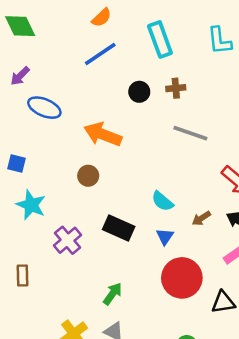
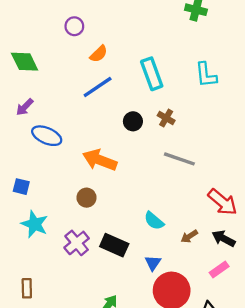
brown cross: (176, 88) -> (166, 118), turned 35
blue triangle: (165, 237) -> (153, 263), moved
purple cross: (68, 240) -> (77, 243), moved

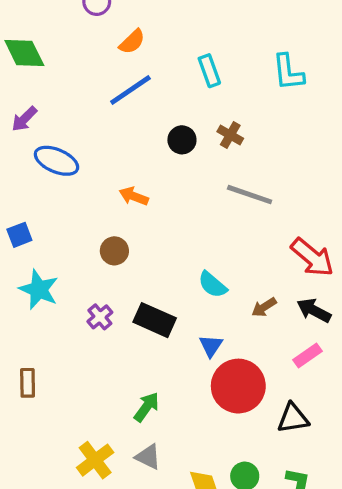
cyan rectangle: (152, 74) -> (209, 71), size x0.7
orange arrow: (100, 160) -> (134, 196), size x0.6
blue square: (21, 187) -> (19, 235), turned -35
purple cross: (77, 243) -> (100, 317), size x0.7

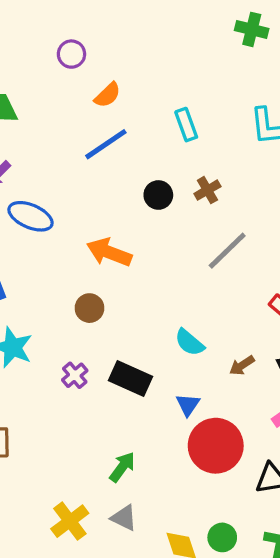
brown cross: (230, 135) -> (207, 190), turned 30
gray line: (250, 195) -> (227, 251), turned -63
orange arrow: (134, 196) -> (109, 252), size x1.5

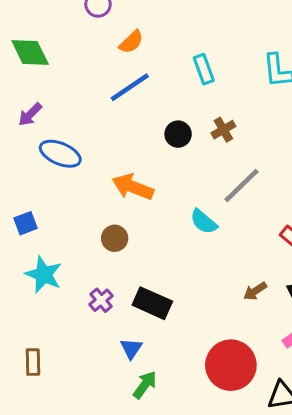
cyan semicircle: (189, 342) -> (204, 222), moved
blue triangle: (188, 405) -> (131, 349), moved

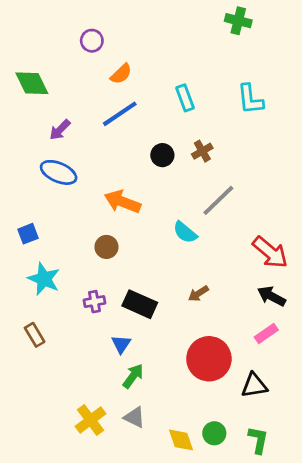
purple arrow: (30, 114) -> (60, 130), moved
brown arrow: (255, 291) -> (198, 294), moved
purple cross: (101, 300) -> (94, 302), turned 30
brown rectangle: (33, 362) -> (35, 335), moved, turned -30

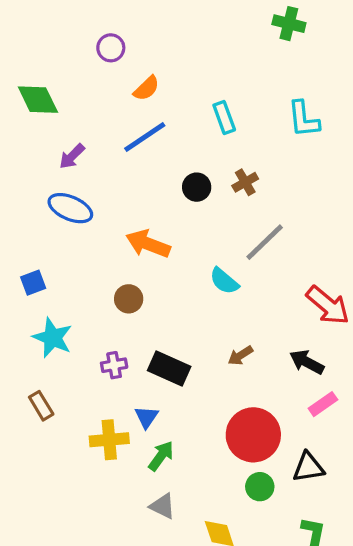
black arrow: (272, 296) -> (307, 362), moved
yellow cross: (91, 420) -> (109, 440), moved, turned 32
green circle: (214, 433) -> (260, 487), moved

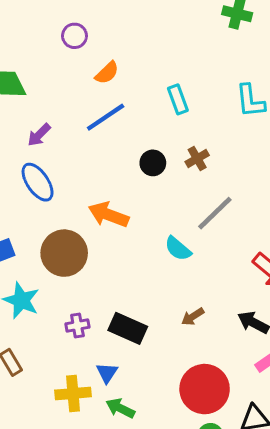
blue ellipse: (70, 208) -> (38, 182), turned 33
brown circle: (129, 299) -> (64, 253), moved, size x1.8
green arrow: (161, 456) -> (120, 408), turned -100

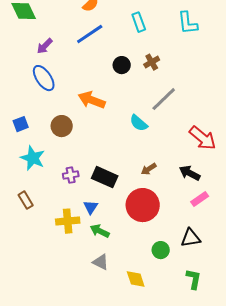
brown circle: (64, 253) -> (62, 126), size x0.7
red circle: (205, 389) -> (143, 205), moved

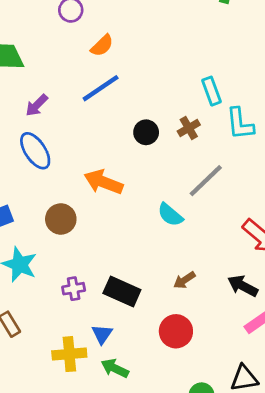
cyan rectangle: (139, 22) -> (211, 91), moved
cyan L-shape: (188, 23) -> (240, 124), moved
red circle: (143, 205) -> (176, 331), size x0.7

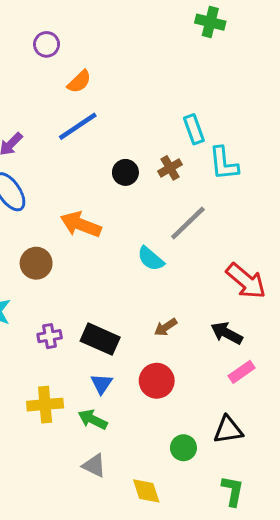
blue triangle: (102, 334) -> (102, 384), moved

